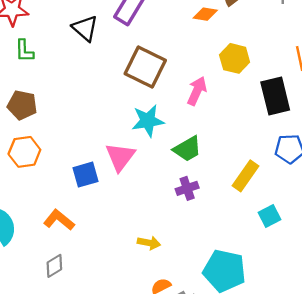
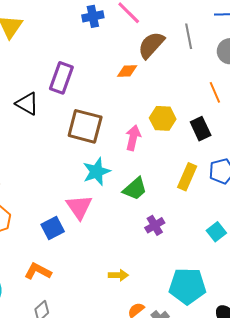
yellow hexagon: (235, 58) -> (163, 118), moved
black rectangle: (275, 96) -> (201, 129), size x0.7
yellow rectangle: (246, 176) -> (187, 177), moved
purple cross: (187, 188) -> (155, 225), moved

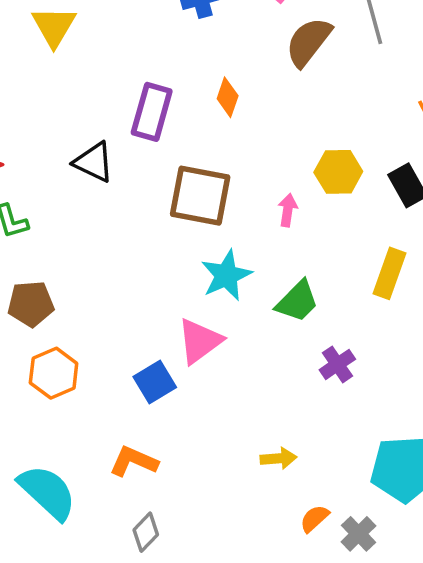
orange diamond: (127, 71) -> (228, 97), moved, turned -65
pink arrow: (133, 138) -> (288, 210), size x0.7
pink triangle: (79, 207) -> (200, 341), turned 32

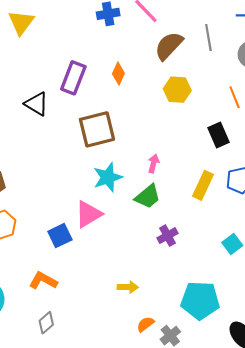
yellow hexagon: (338, 172) -> (177, 90), moved
brown square: (200, 196) -> (97, 129), turned -30
pink arrow: (288, 210) -> (153, 164), moved

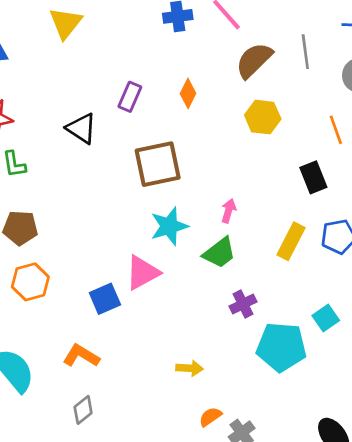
purple rectangle: (73, 78) -> (130, 97), size x0.7
cyan pentagon: (200, 300) -> (281, 347), moved

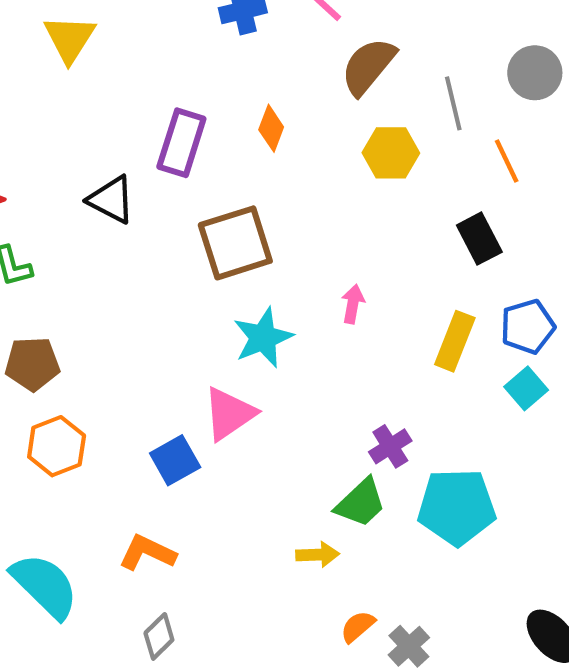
gray line: (305, 52) -> (453, 103), moved
purple rectangle: (130, 97) -> (181, 143), size x1.4
green trapezoid: (219, 253) -> (361, 503), moved
cyan square: (326, 318) -> (526, 388), moved

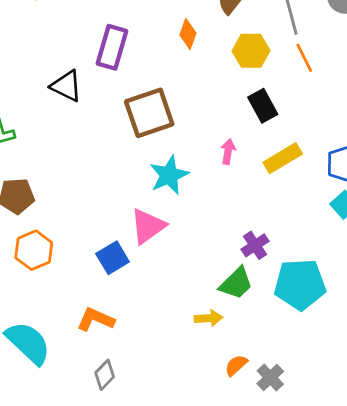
orange diamond: (271, 128) -> (188, 34), moved
orange line: (507, 161) -> (304, 58), moved
black rectangle: (479, 239) -> (263, 106), moved
yellow rectangle: (455, 341) -> (283, 158), moved, turned 39

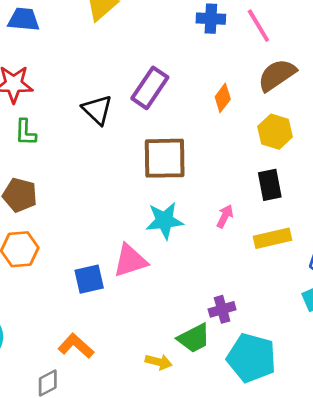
orange L-shape: (96, 319) -> (76, 346), moved

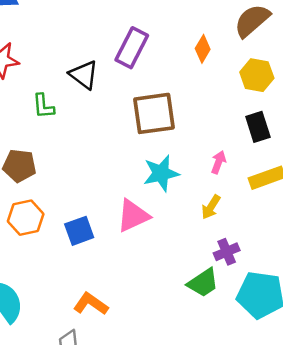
green L-shape: (25, 132) -> (43, 106), moved
blue square: (89, 279) -> (79, 231), moved
yellow arrow: (159, 362) -> (211, 207), moved, turned 115

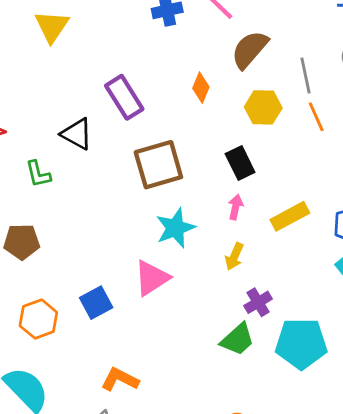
purple rectangle: (132, 48) -> (124, 97), turned -51
black rectangle: (258, 127) -> (240, 163), moved
orange hexagon: (26, 218) -> (38, 319), moved

